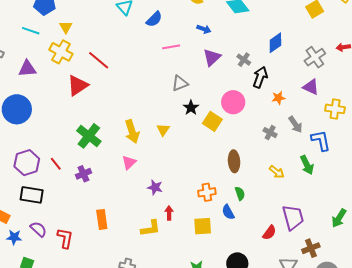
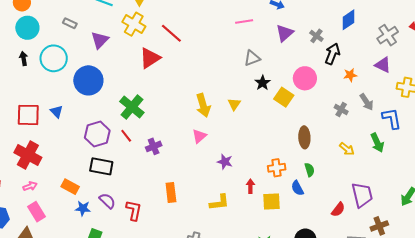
purple triangle: (27, 69) -> (100, 40), turned -42
green cross: (89, 136) -> (132, 107), moved
red arrow: (169, 213) -> (250, 186), moved

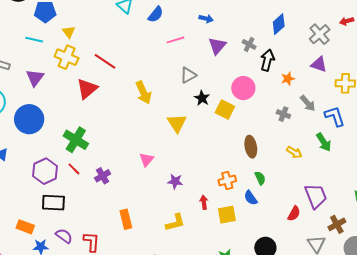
yellow triangle: (234, 104) -> (177, 123), size x1.5
yellow arrow: (203, 105) -> (143, 93), moved

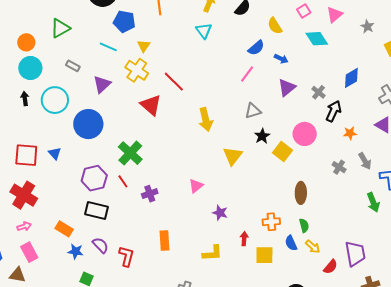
blue semicircle: (156, 14) -> (256, 48), moved
pink line: (176, 40) -> (247, 74), turned -48
red triangle: (87, 89) -> (151, 105), turned -50
yellow arrow: (294, 152) -> (313, 247), moved

